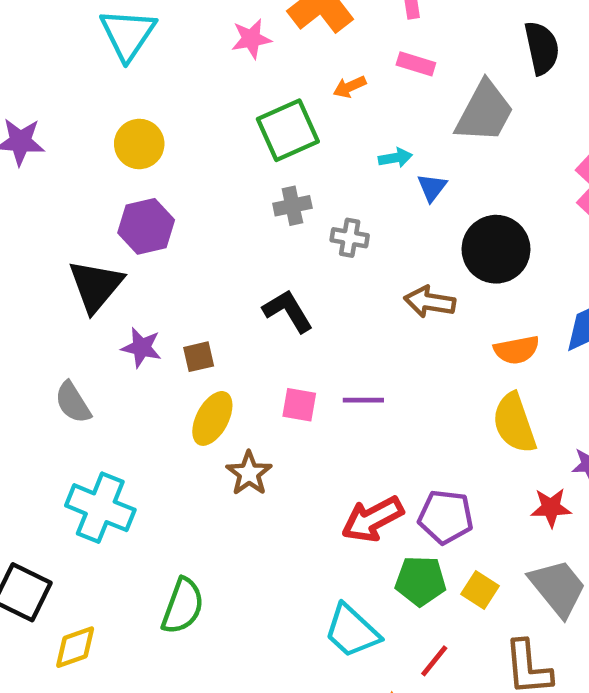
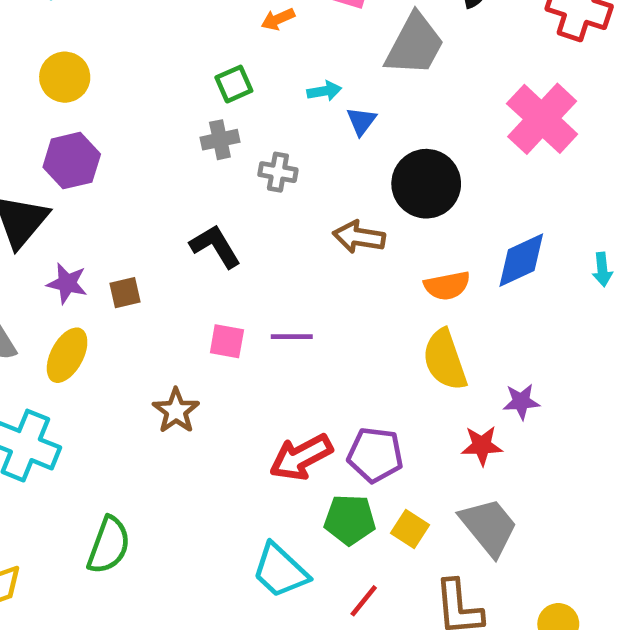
green square: (288, 130) -> (234, 84), moved, size x0.6
yellow ellipse: (212, 418) -> (67, 355), moved

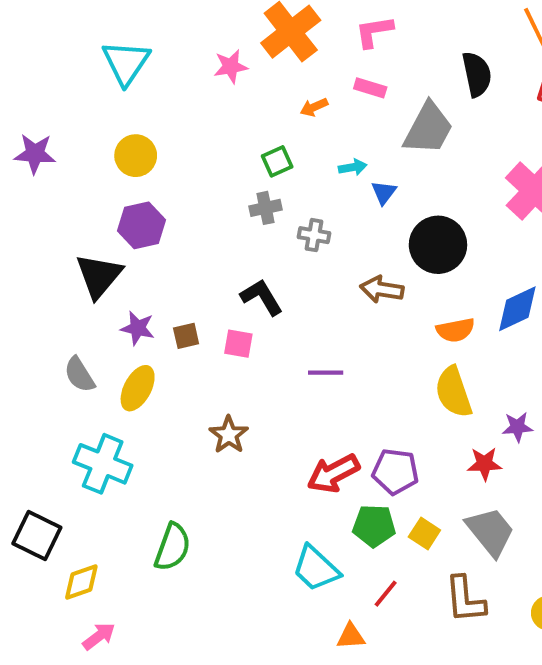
pink square: (227, 341) -> (238, 344), moved

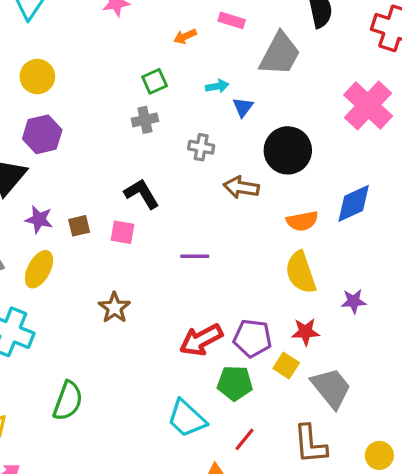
gray cross: (314, 235) -> (201, 147), moved
red star: (485, 464) -> (305, 332), moved
yellow square: (424, 534) -> (286, 366), moved

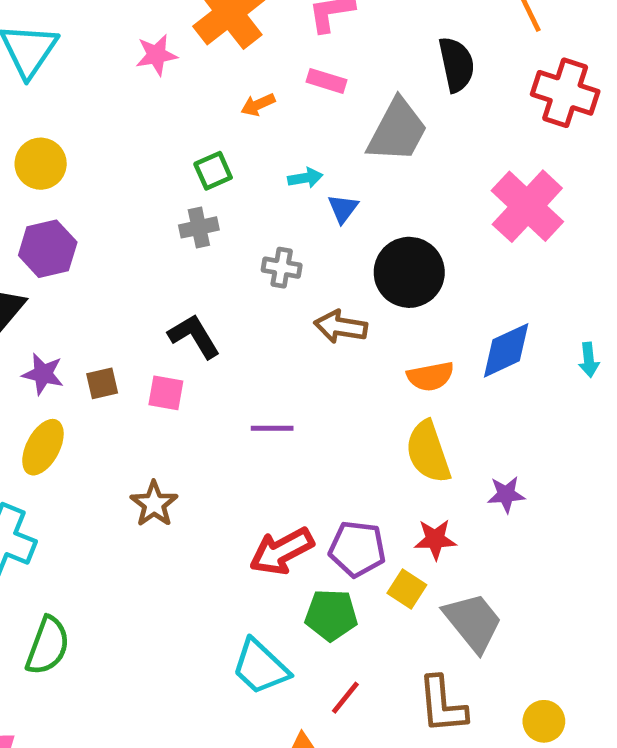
green semicircle: (68, 401) -> (48, 646), moved

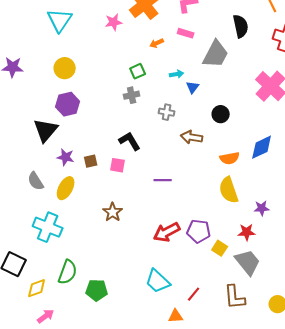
black circle: (409, 272) -> (221, 114), size x0.6
red star: (435, 539) -> (247, 232), moved
green pentagon: (331, 615) -> (97, 290), moved

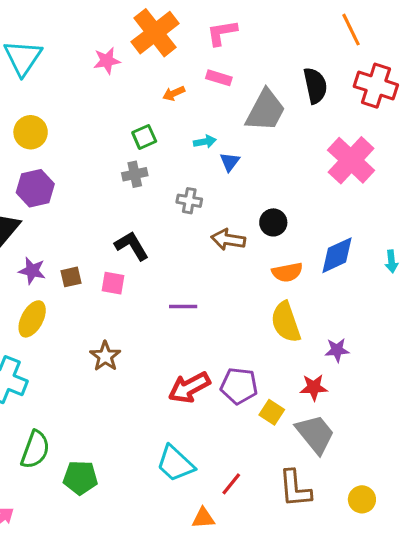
black semicircle: (241, 26) -> (315, 86), moved
black circle: (221, 114) -> (273, 222), moved

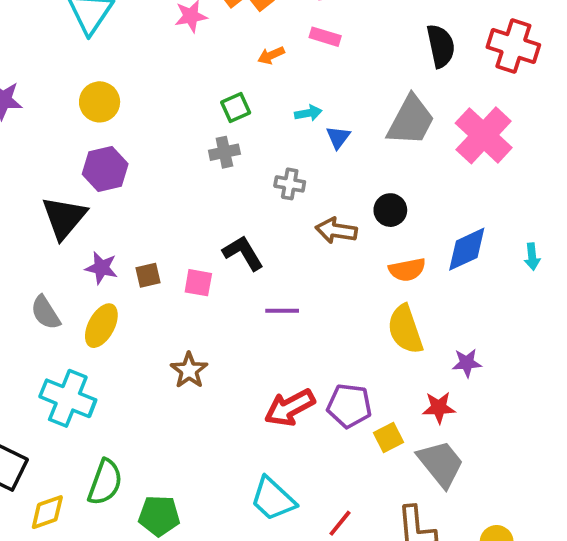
gray trapezoid: (265, 110) -> (411, 121), moved
black L-shape: (132, 246) -> (243, 253), moved
yellow square: (272, 412) -> (388, 437), turned 30

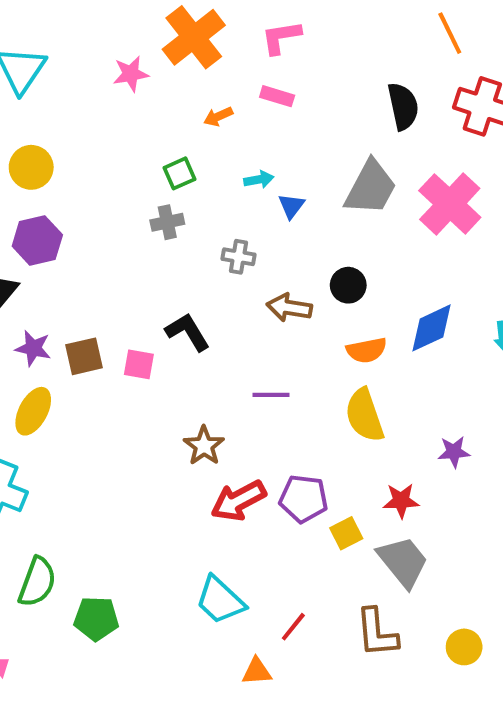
brown square: (148, 275) -> (84, 356), size x1.4
purple line: (282, 311) -> (271, 395), moved
purple star: (467, 363) -> (454, 452), moved
brown star: (189, 370) -> (204, 446), moved

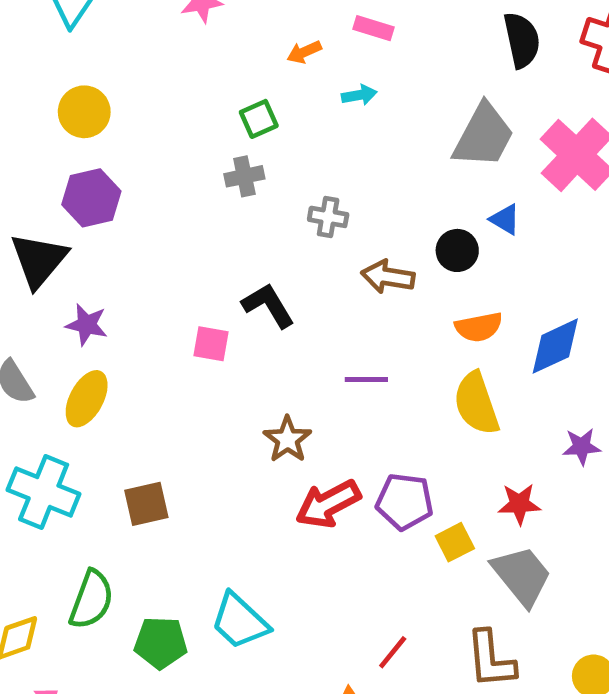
cyan arrow: (259, 180) -> (359, 95), moved
blue triangle: (291, 206) -> (505, 219), moved, turned -36
blue diamond: (432, 328) -> (555, 346), moved
brown square: (84, 356) -> (146, 504), moved
cyan trapezoid: (220, 600) -> (240, 621), moved

